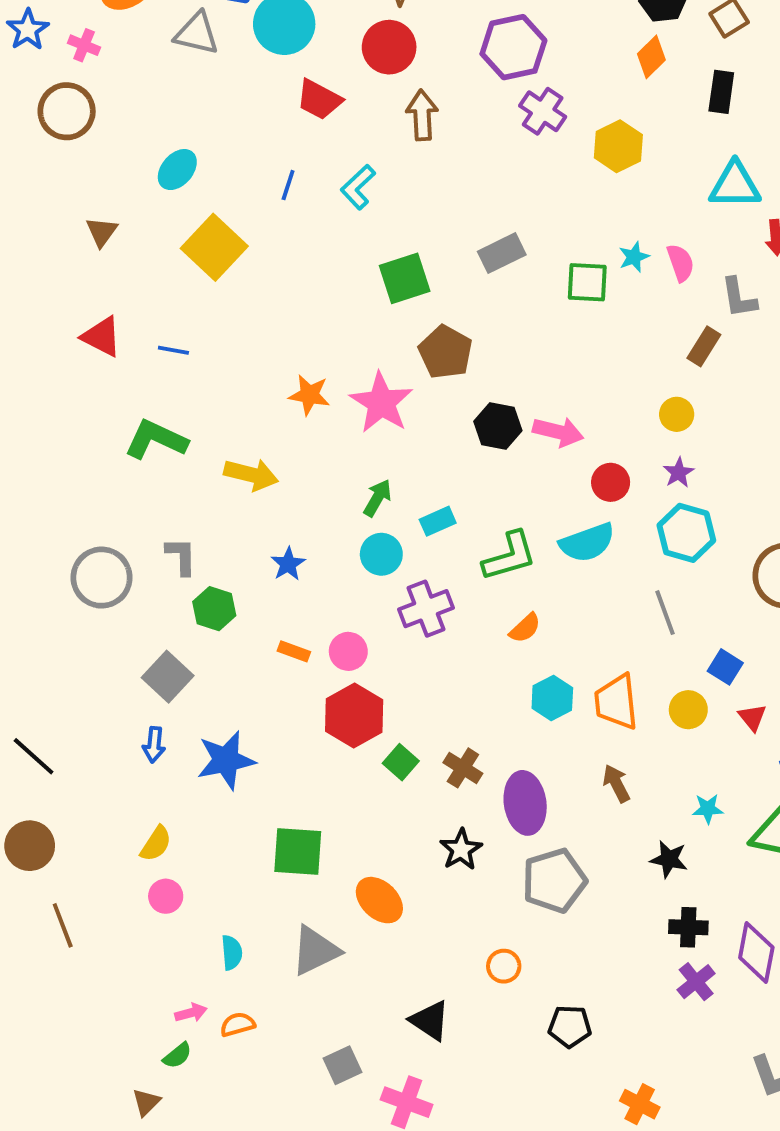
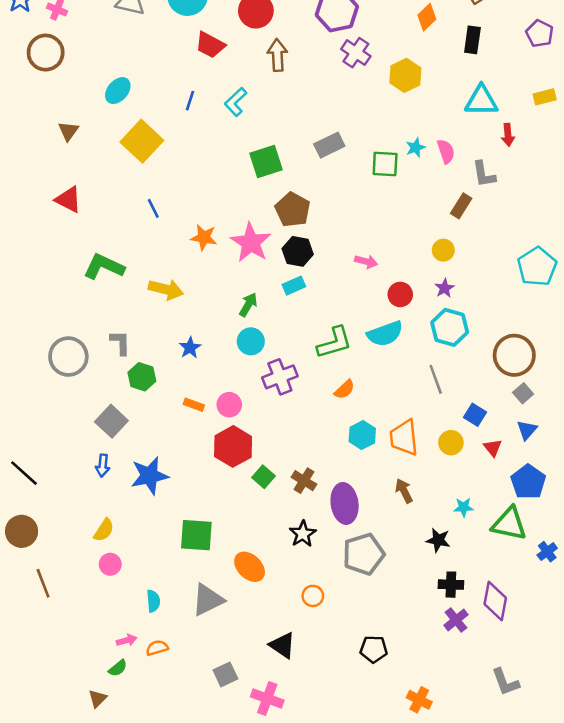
blue line: (173, 350) -> (153, 208), moved, turned 54
black hexagon: (498, 426) -> (298, 251), moved
pink arrow: (558, 432) -> (366, 262), size x0.7
cyan rectangle: (438, 521) -> (294, 286), moved
orange circle: (504, 966) -> (313, 596), moved

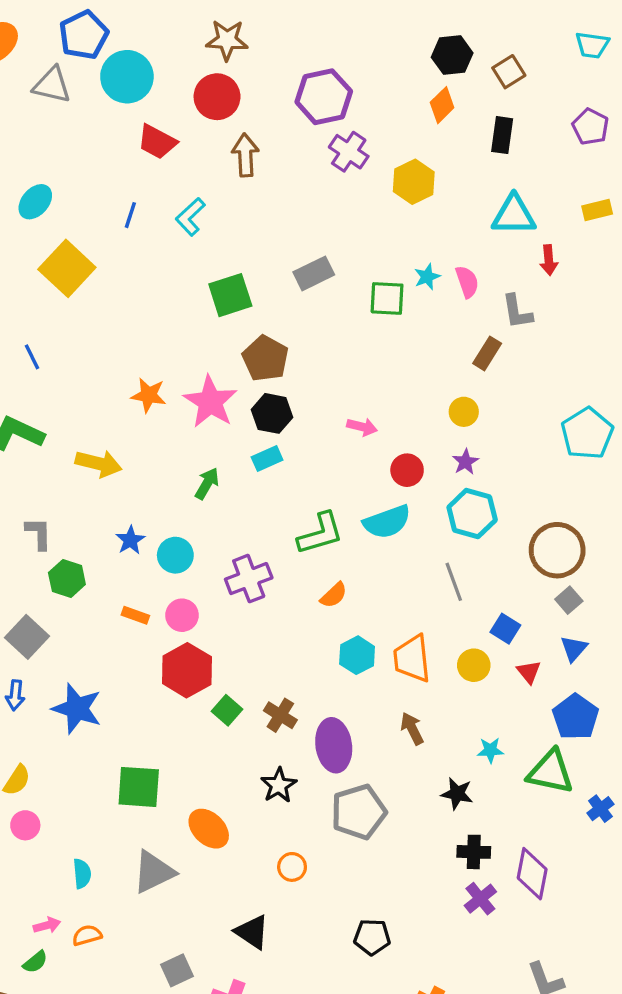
blue line: (153, 208) -> (32, 357), moved
cyan circle: (251, 341) -> (175, 555), moved
blue star: (149, 476) -> (77, 709), turned 30

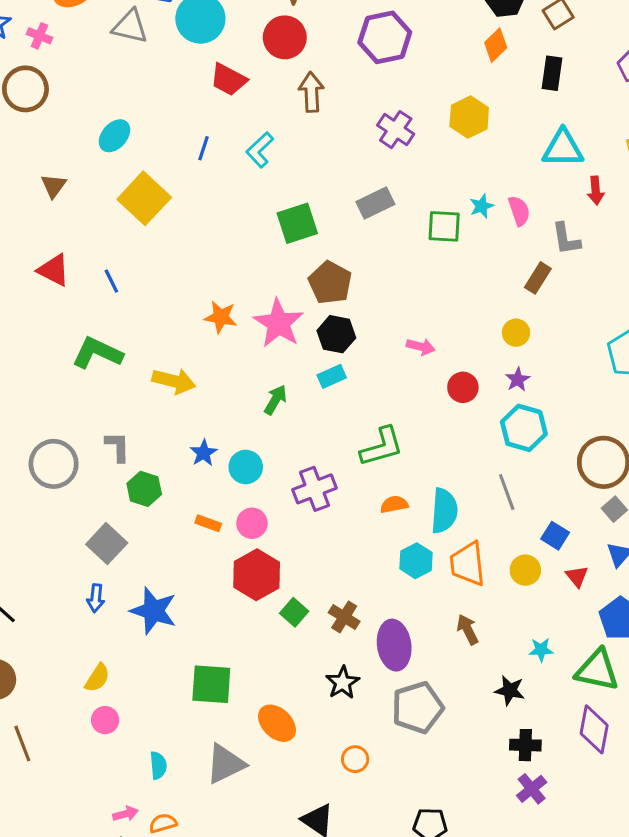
purple cross: (349, 152) -> (396, 130), moved
cyan semicircle: (387, 522) -> (444, 511), moved, turned -66
orange semicircle: (334, 595) -> (394, 504), turned -148
purple diamond: (532, 874) -> (594, 729), moved

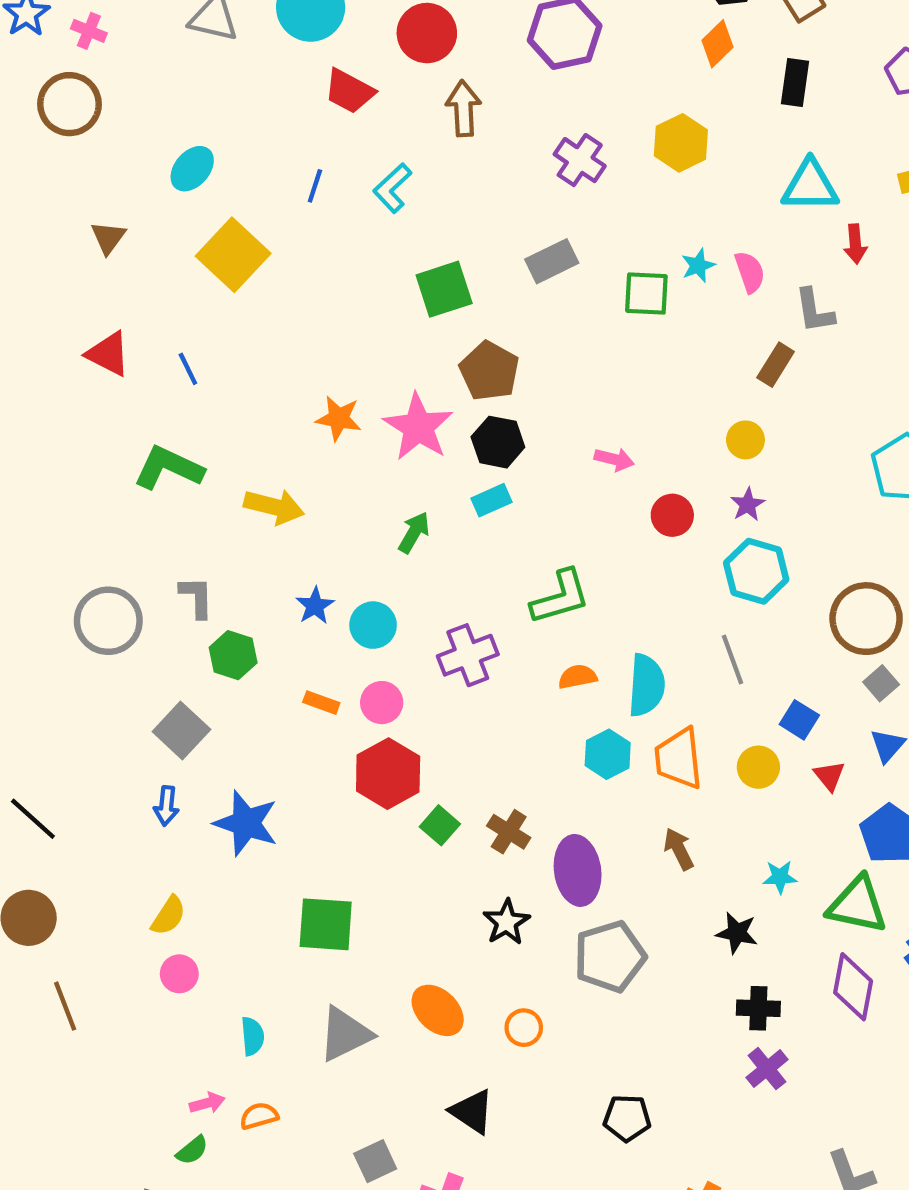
orange ellipse: (277, 723) -> (438, 1010), moved

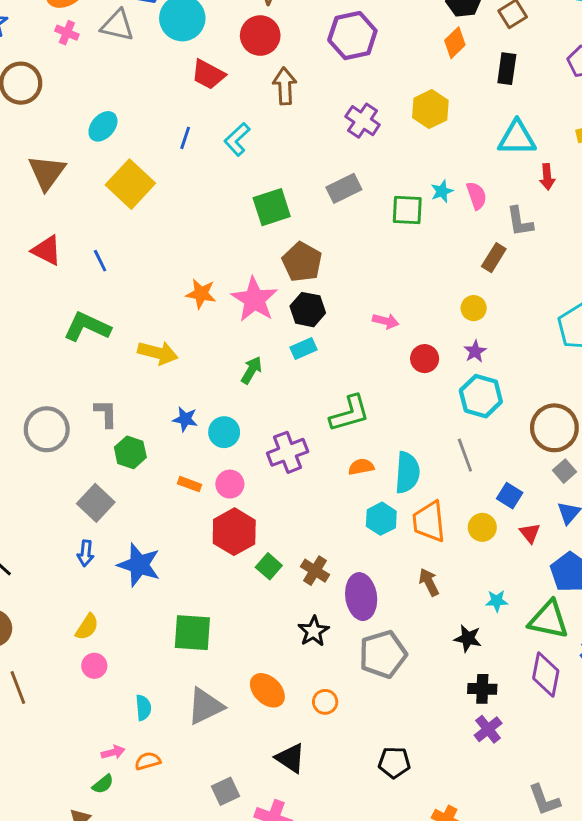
pink cross: (89, 31) -> (67, 33), moved
brown triangle: (108, 238) -> (47, 173), size x1.6
blue star: (315, 606) -> (185, 419), turned -30

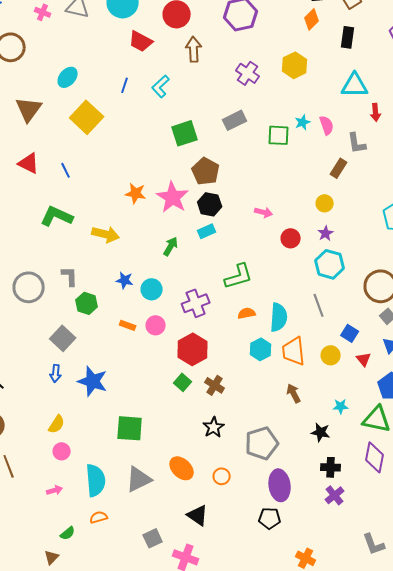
red hexagon: (234, 532) -> (193, 349), moved
purple ellipse: (361, 597) -> (280, 485), moved
cyan semicircle: (143, 708) -> (96, 480), size x1.8
pink arrow: (113, 752) -> (55, 490), moved

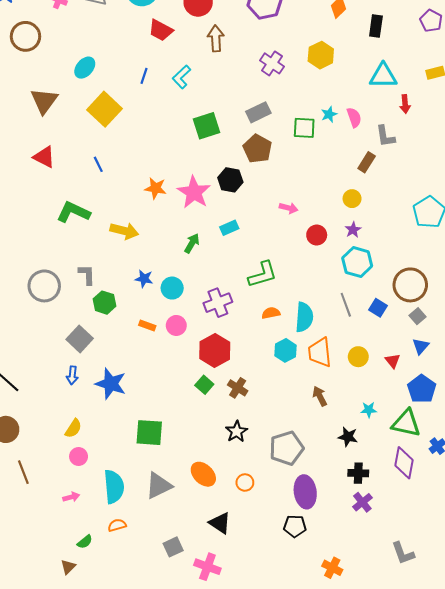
blue line: (66, 170) -> (98, 164), moved
brown pentagon: (206, 171) -> (257, 149), moved
black hexagon: (210, 204) -> (230, 180), moved
blue square: (350, 333) -> (378, 308), moved

